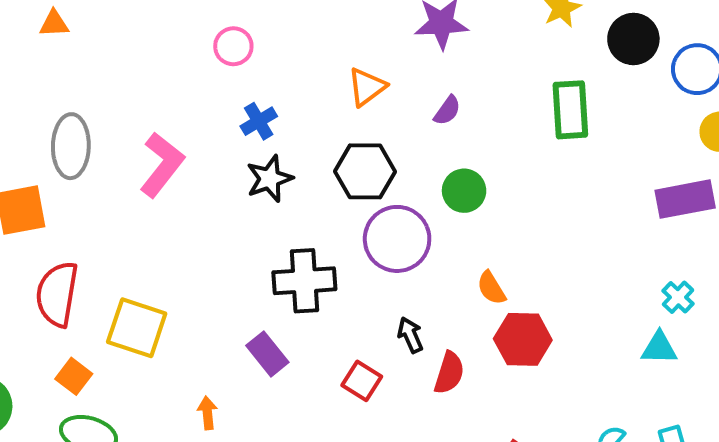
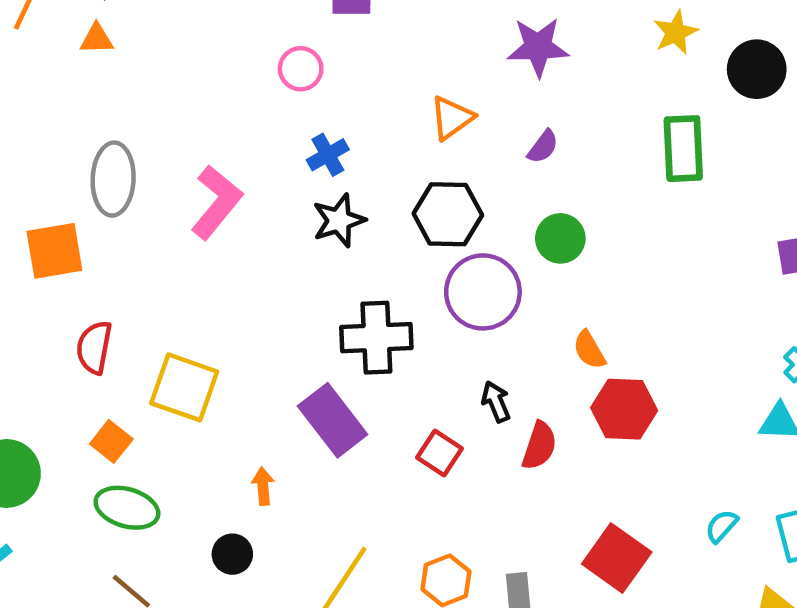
red semicircle: (57, 294) -> (94, 347), size x0.7
purple rectangle: (267, 354) -> (333, 420), size x1.4

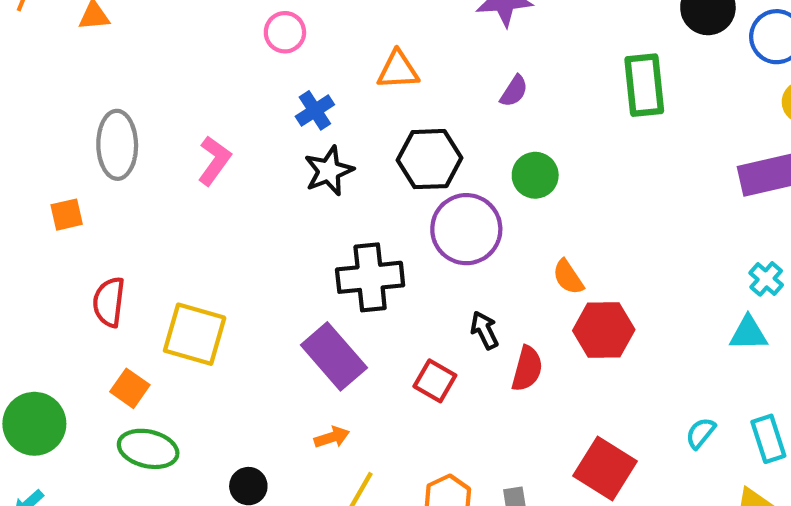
orange triangle: (452, 118) -> (398, 70), moved, turned 36
pink L-shape: (217, 202) -> (214, 161), size x0.7
orange square: (54, 251) -> (67, 215), size x0.6
orange arrow: (263, 486) -> (332, 437), moved, turned 80

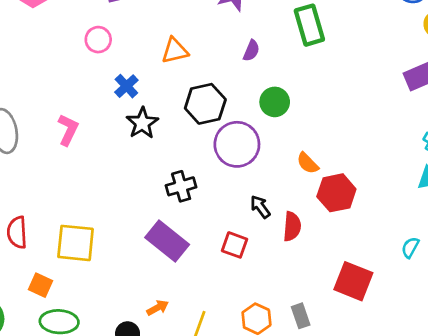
green rectangle: (644, 85) -> (309, 25), moved
black cross: (370, 277) -> (181, 186), size x0.7
orange arrow: (332, 437) -> (158, 308), moved

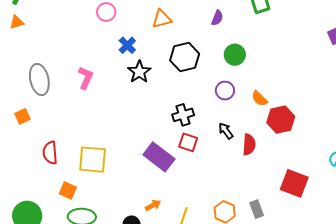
purple circle: (237, 144) -> (225, 91), moved, size x0.6
black cross: (181, 186) -> (183, 115), moved
red square: (234, 245) -> (188, 142), moved

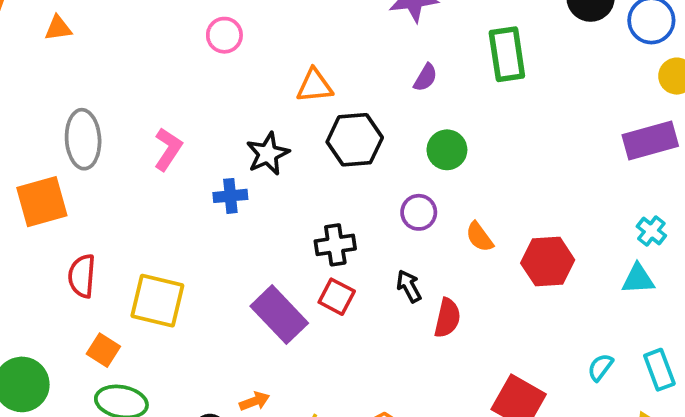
orange triangle: (162, 19) -> (315, 86), moved
blue cross: (127, 45) -> (230, 196), moved, turned 30
orange square: (23, 116) -> (42, 202), size x1.8
red hexagon: (281, 120) -> (548, 262), moved

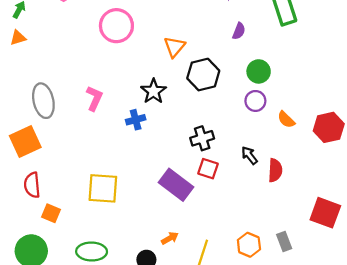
pink circle: (224, 35) -> (116, 26), size x1.6
orange triangle: (315, 86) -> (174, 47), turned -35
purple circle: (419, 212) -> (255, 101), moved
red semicircle: (82, 276) -> (32, 185), moved
orange square: (103, 350) -> (51, 213), moved

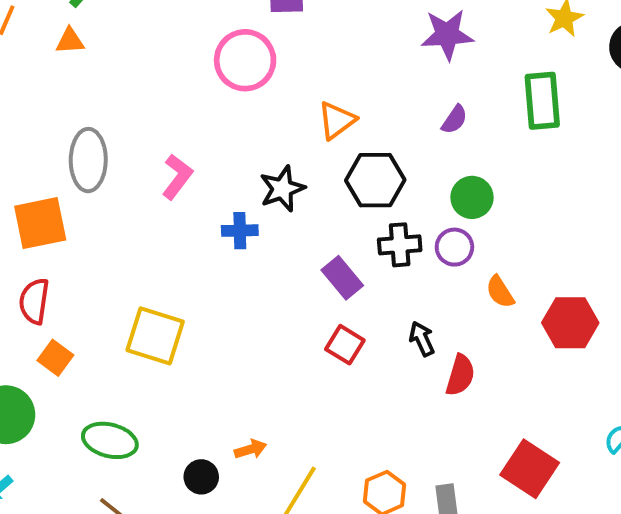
black cross: (202, 138) -> (400, 245), moved
purple rectangle: (176, 185) -> (342, 278), moved, size x0.7

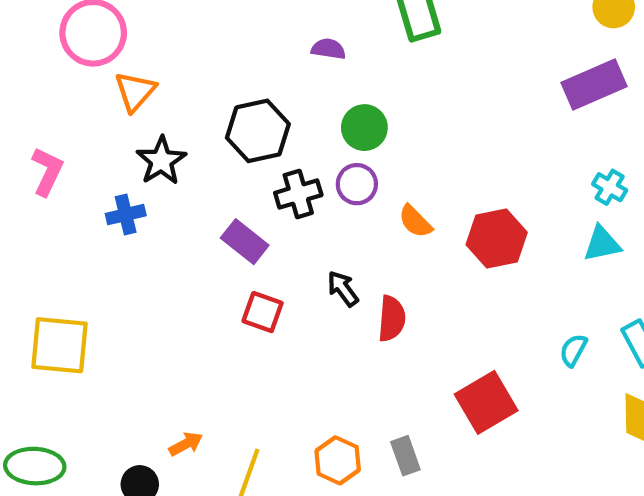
orange triangle: (337, 120) -> (135, 91), moved
purple semicircle: (454, 120) -> (328, 49), turned -104
red square: (530, 469) -> (486, 402), turned 38

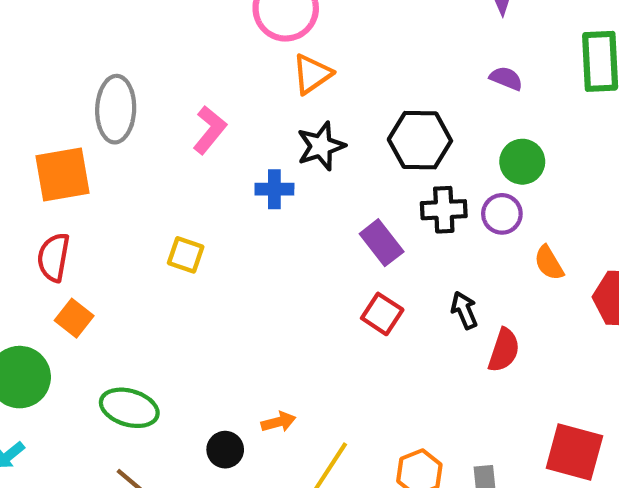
yellow square: (59, 345) -> (186, 255), moved, size x0.6
red square: (486, 402) -> (574, 452), turned 32

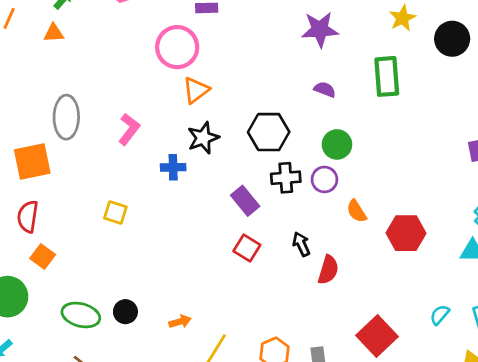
black circle: (225, 450) -> (125, 312), moved
red square: (574, 452) -> (377, 336), turned 33

